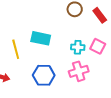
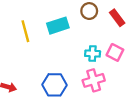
cyan rectangle: (41, 38) -> (58, 26), moved, turned -30
yellow line: (16, 49) -> (25, 31), moved

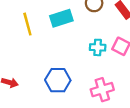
pink cross: (94, 80) -> (102, 90), moved

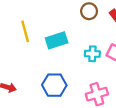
cyan rectangle: (61, 18) -> (57, 40), moved

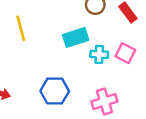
cyan rectangle: (57, 40) -> (76, 37), moved

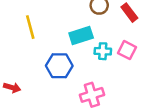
blue hexagon: (55, 91) -> (59, 66), moved
pink cross: (104, 102) -> (92, 95), moved

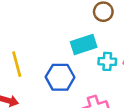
yellow line: (30, 27) -> (17, 64), moved

